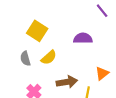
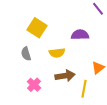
yellow semicircle: (49, 57) -> (57, 53), moved, turned 35

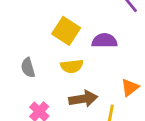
yellow square: (37, 28) -> (66, 31), moved

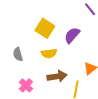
purple semicircle: (104, 41) -> (72, 35), turned -48

